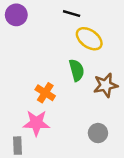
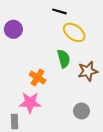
purple circle: (16, 15) -> (13, 29), moved

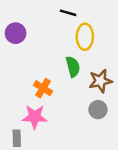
yellow ellipse: (74, 32) -> (85, 37), turned 55
gray circle: (81, 111) -> (98, 110), moved

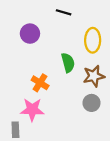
purple circle: (16, 33) -> (30, 34), moved
yellow ellipse: (85, 37) -> (93, 40), moved

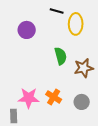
yellow ellipse: (93, 40) -> (76, 24), moved
orange cross: (40, 83) -> (54, 97), moved
gray circle: (92, 103) -> (82, 102), moved

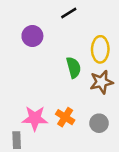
black line: (57, 11) -> (69, 13), turned -48
yellow ellipse: (76, 24) -> (100, 49), moved

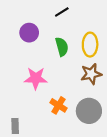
green semicircle: (74, 67) -> (62, 47), moved
pink star: (35, 118) -> (36, 78), moved
gray circle: (99, 123) -> (89, 111), size x1.5

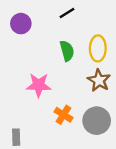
purple circle: (29, 33) -> (21, 24), moved
brown star: (91, 74) -> (99, 80), turned -30

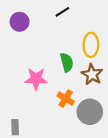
green semicircle: (67, 51) -> (67, 62), moved
orange cross: (63, 115) -> (66, 99), moved

